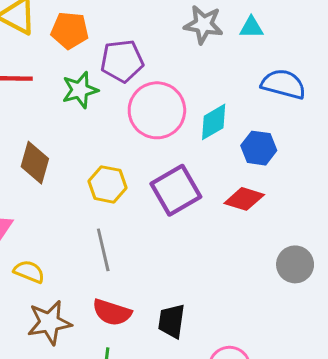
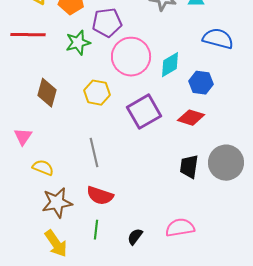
yellow hexagon: (108, 184) -> (97, 93), moved
gray circle: (295, 264) -> (226, 163), size x1.4
black trapezoid: (172, 321) -> (189, 167), moved

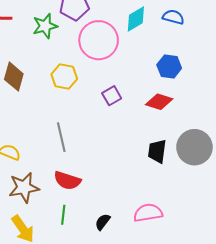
blue semicircle: (218, 39) -> (173, 17), moved, size x0.7
cyan diamond: (170, 65) -> (136, 19), moved
purple square: (144, 112) -> (112, 96), size x0.6

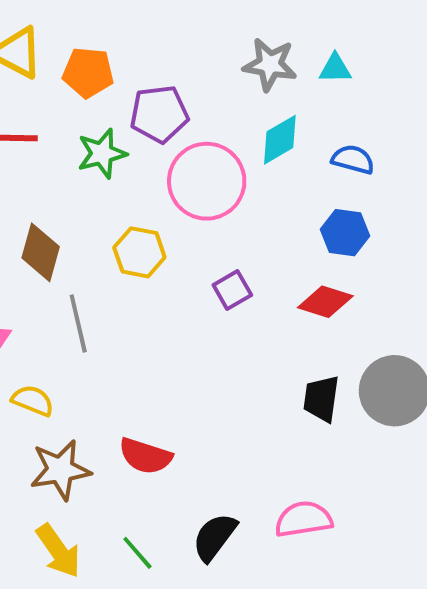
blue semicircle: (173, 17) -> (353, 159), moved
gray line: (61, 137) -> (78, 324), moved
green line: (63, 215) -> (137, 553), moved, turned -48
black semicircle: (103, 222) -> (215, 537), size x1.5

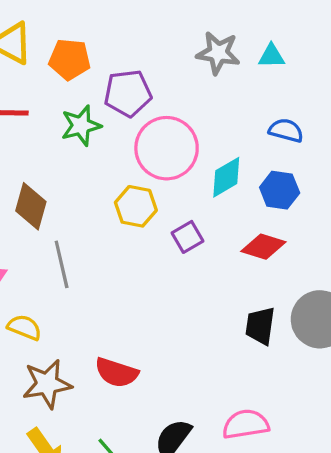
cyan diamond: (280, 140) -> (226, 177), moved
yellow hexagon: (139, 252) -> (136, 206), moved

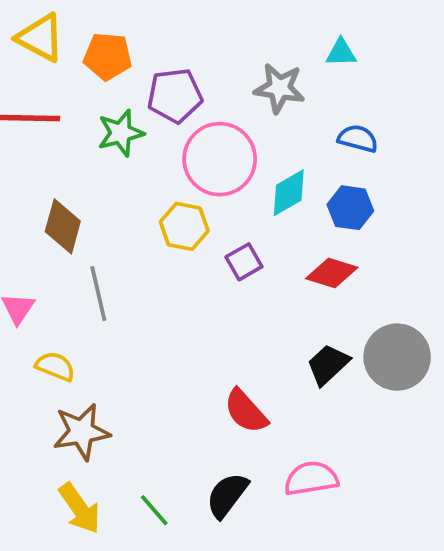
gray star: (218, 53) -> (279, 88), moved
black trapezoid: (260, 326) -> (328, 365), turned 39
red semicircle: (116, 373) -> (246, 411), moved, turned 30

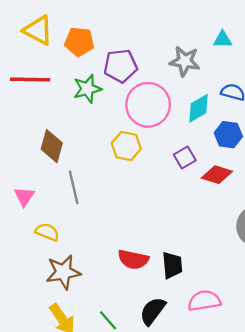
cyan diamond: (289, 193) -> (199, 108), moved
purple square: (244, 262) -> (185, 157), moved
black trapezoid: (328, 365) -> (172, 265), moved, turned 128
red semicircle: (246, 411) -> (133, 259), moved, turned -36

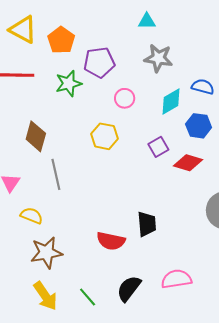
cyan triangle: (223, 39) -> (147, 21), moved
orange pentagon: (79, 42) -> (61, 40), turned 30
pink circle: (148, 105) -> (125, 98), size x0.5
black trapezoid: (172, 265) -> (147, 224), moved

